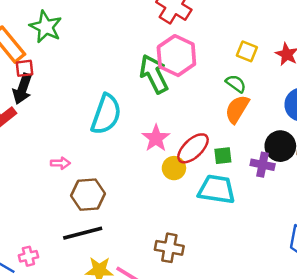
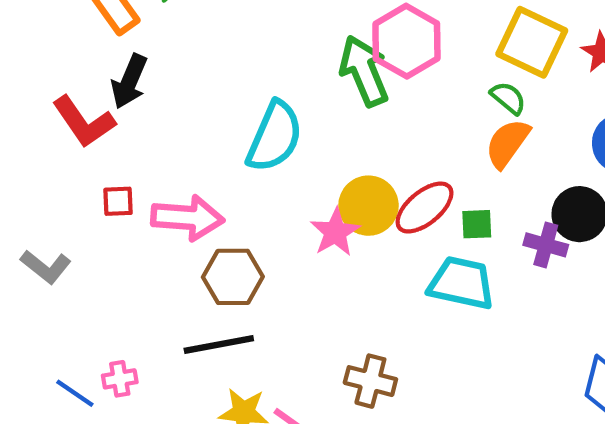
yellow square: (247, 51) -> (532, 42), size x1.8
red square: (25, 68) -> (118, 201), moved
pink star: (156, 138) -> (335, 232), moved
pink arrow: (60, 163) -> (188, 218), size x2.0
yellow circle: (174, 168) -> (368, 206), moved, size x1.4

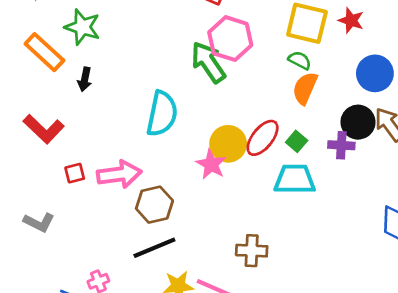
black arrow: (129, 81) -> (85, 79), moved, size x0.7
green square: (477, 224) -> (297, 141), turned -35

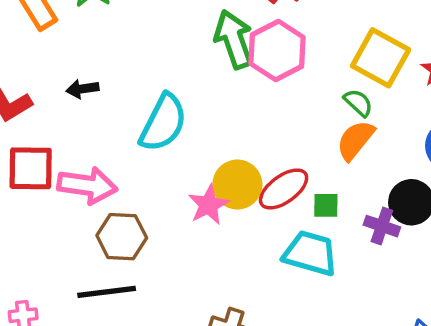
green arrow: (208, 62) -> (234, 39), moved
black arrow: (85, 79) -> (82, 89), moved, turned 55
green square: (297, 141) -> (326, 205), turned 35
red square: (75, 173) -> (31, 168), size x1.8

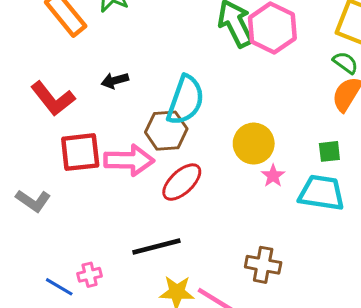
red ellipse: (284, 189) -> (182, 182), moved
pink star: (209, 205) -> (273, 176), moved, size x0.7
brown hexagon: (122, 237) -> (166, 131), moved

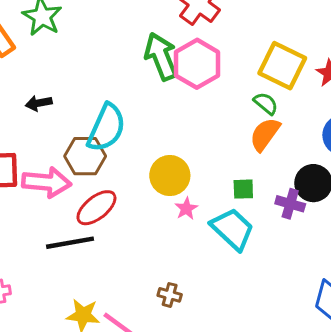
cyan trapezoid: (322, 193) -> (232, 229), turned 30
black line: (156, 247) -> (70, 243), moved
brown cross: (263, 265) -> (170, 295), size x0.7

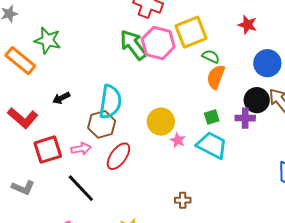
yellow square: (282, 66) -> (191, 32), moved, turned -32
pink arrow: (47, 182) -> (81, 149), size x0.6
black line: (70, 243) -> (81, 188), moved, turned 72

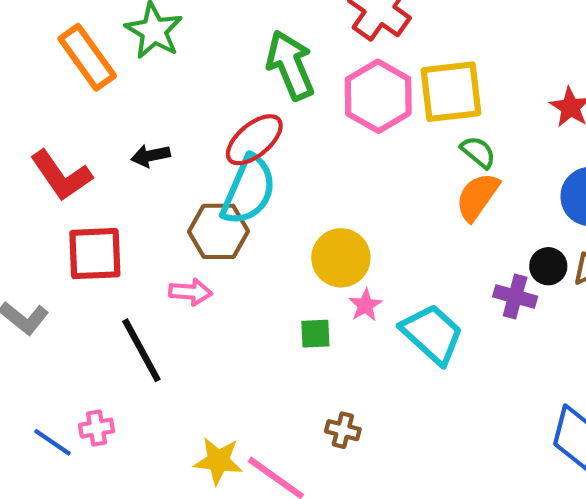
green arrow: (133, 45) -> (290, 65), moved
black circle: (257, 100) -> (548, 266), size x0.7
green square: (212, 117) -> (315, 334), moved
pink arrow: (81, 149) -> (190, 292), moved
red ellipse: (118, 156) -> (254, 140), moved

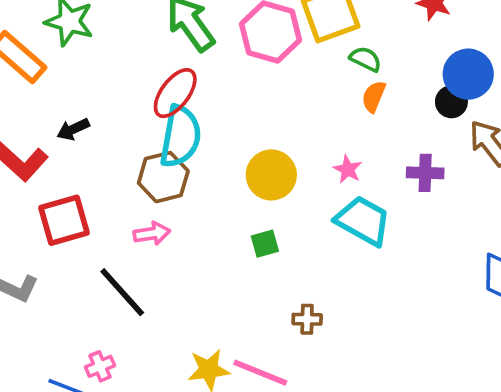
black arrow: (150, 156) -> (73, 129), moved
orange semicircle: (477, 197) -> (374, 97), size x0.7
black circle: (548, 266) -> (451, 102), moved
pink star: (365, 305) -> (348, 169), moved

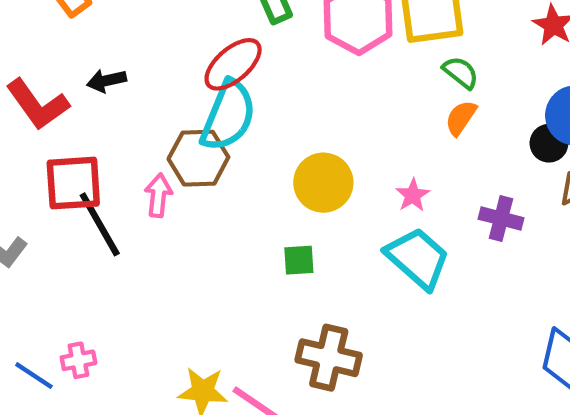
pink arrow: (152, 233) -> (158, 195), moved, turned -87
black line: (122, 292) -> (100, 224), moved
brown cross: (307, 319) -> (329, 358), size x1.8

